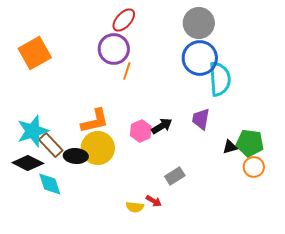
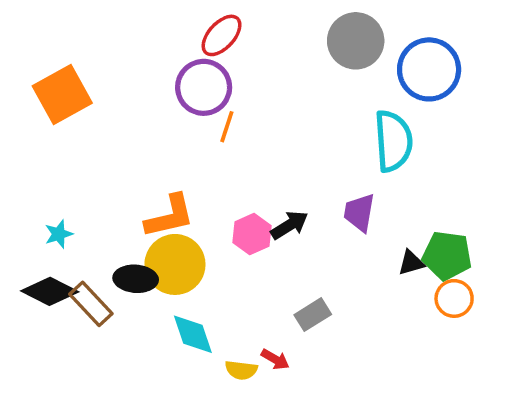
blue circle: (200, 58) -> (429, 69), moved
cyan star: (33, 131) -> (59, 234), size x0.5
brown rectangle: (51, 145) -> (91, 304), moved
cyan diamond: (50, 184) -> (193, 334), moved

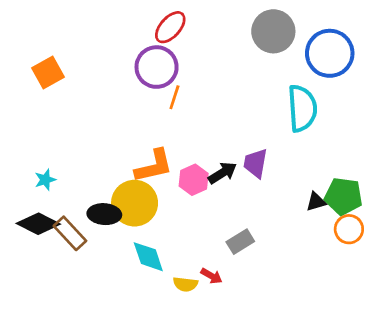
orange square: (62, 94) -> (48, 73), size x0.7
purple trapezoid: (359, 213) -> (255, 163), moved
orange L-shape: (170, 216) -> (154, 166), moved

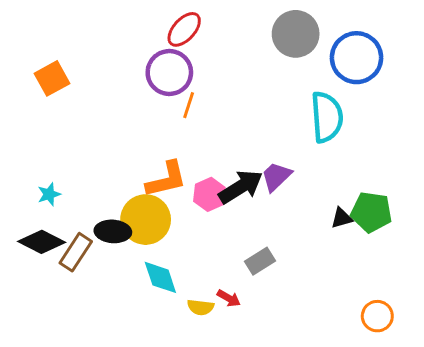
purple trapezoid: (255, 163) -> (276, 176), turned 36
black arrow: (222, 173) -> (241, 187), size x1.4
orange circle: (349, 229) -> (377, 316), moved
brown rectangle: (70, 233) -> (76, 252), turned 76

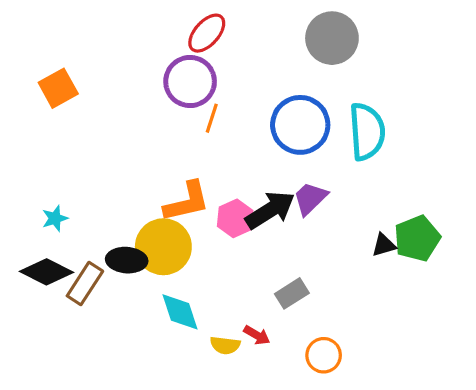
blue circle: (356, 58) -> (300, 125), moved
green pentagon: (371, 212) -> (417, 238), turned -30
orange circle: (377, 316) -> (324, 355), moved

